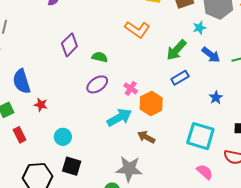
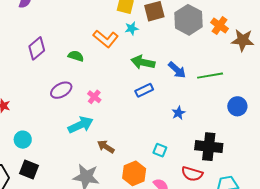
cyan star: (199, 28) -> (132, 28), moved
green arrow: (176, 50) -> (143, 62), turned 55
green semicircle: (100, 57) -> (76, 56), moved
orange hexagon: (151, 104) -> (134, 173), moved
cyan square: (200, 136) -> (160, 150), size x0.5

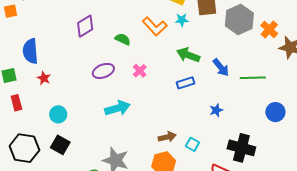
pink cross: (94, 97) -> (140, 71), moved
brown arrow: (106, 147) -> (167, 137), moved, turned 126

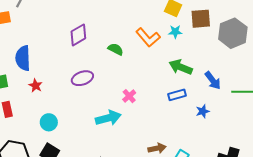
purple ellipse: (103, 71) -> (82, 78), moved
pink cross: (140, 71) -> (129, 96), moved
blue star: (216, 110) -> (203, 111), moved

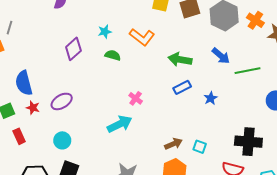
cyan star: (175, 32) -> (105, 32), moved
purple ellipse: (82, 78) -> (62, 101), moved
blue arrow: (213, 81) -> (221, 56), moved
red star: (36, 86) -> (33, 108), moved

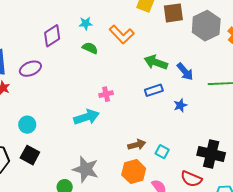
blue arrow: (221, 56) -> (185, 72), moved
pink cross: (136, 98) -> (106, 94), turned 32
purple ellipse: (62, 101) -> (30, 69), moved

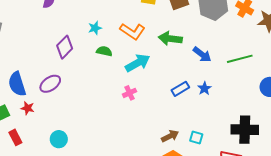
green arrow: (156, 62) -> (170, 39), moved
blue rectangle: (154, 90) -> (180, 89), moved
cyan arrow: (86, 117) -> (138, 63), moved

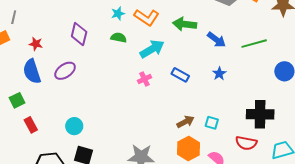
cyan star: (95, 28) -> (118, 14), moved
purple diamond: (65, 47) -> (79, 34), turned -30
blue rectangle: (180, 89) -> (180, 75), moved, turned 60
red star: (28, 108) -> (36, 44), moved

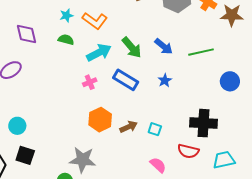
green arrow: (185, 24) -> (132, 47), moved, turned -140
purple diamond: (79, 34) -> (27, 34), turned -30
blue rectangle: (180, 75) -> (126, 80), size x1.4
orange hexagon: (188, 149) -> (100, 120), moved

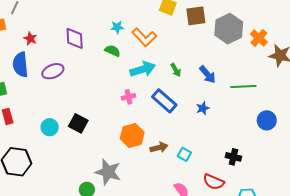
green arrow: (132, 47) -> (176, 70), size x0.6
black cross: (203, 123) -> (233, 157), size x0.6
black square: (25, 155) -> (78, 123), moved

